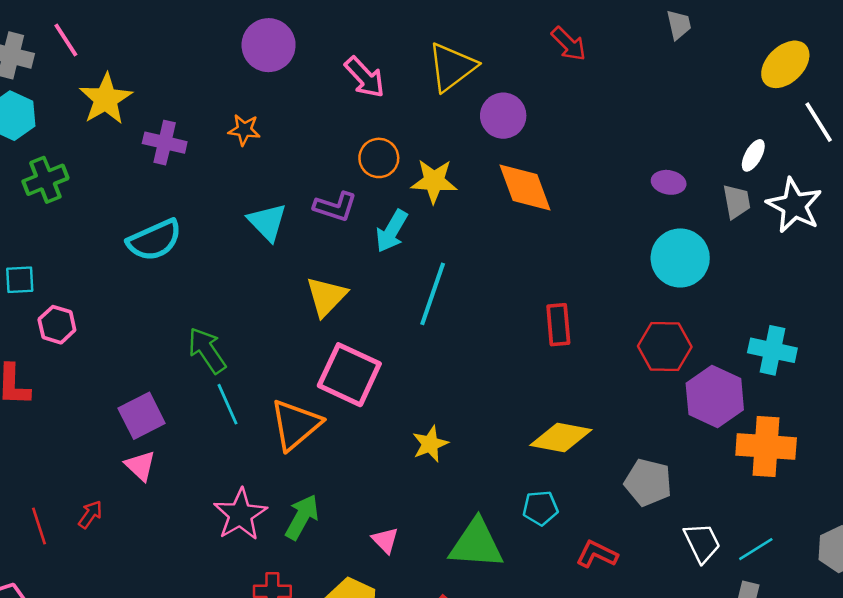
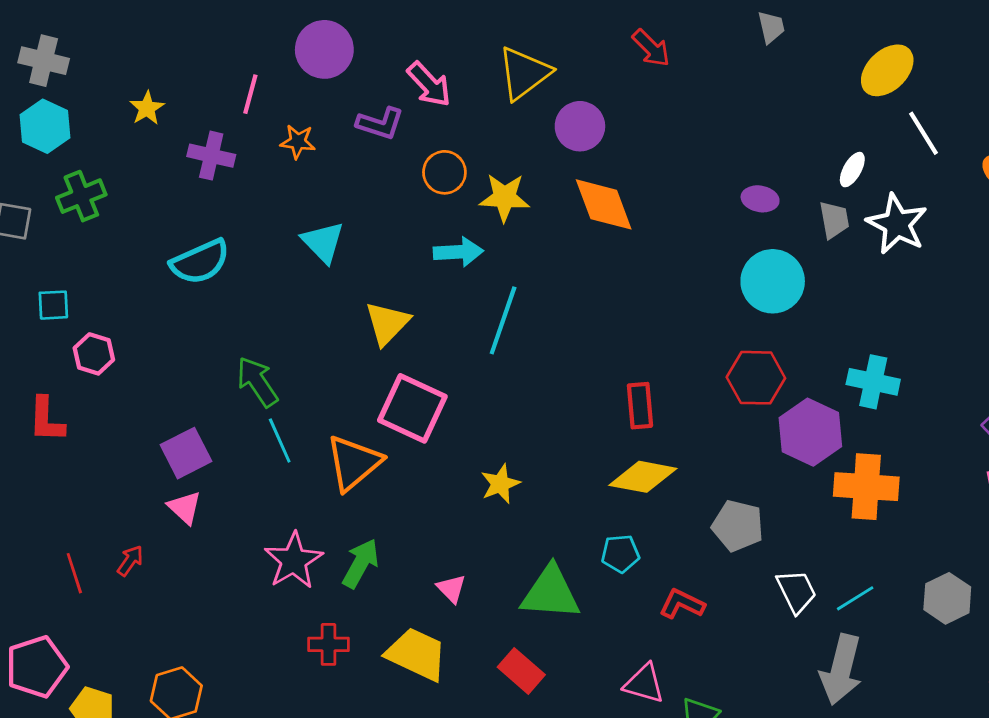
pink line: (66, 40) -> (250, 94), moved, turned 48
yellow star: (106, 99) -> (147, 108), size x0.6
purple L-shape: (335, 207) -> (380, 123), moved
cyan arrow: (392, 231) -> (458, 252), turned -123
red rectangle: (558, 325) -> (640, 406), moved

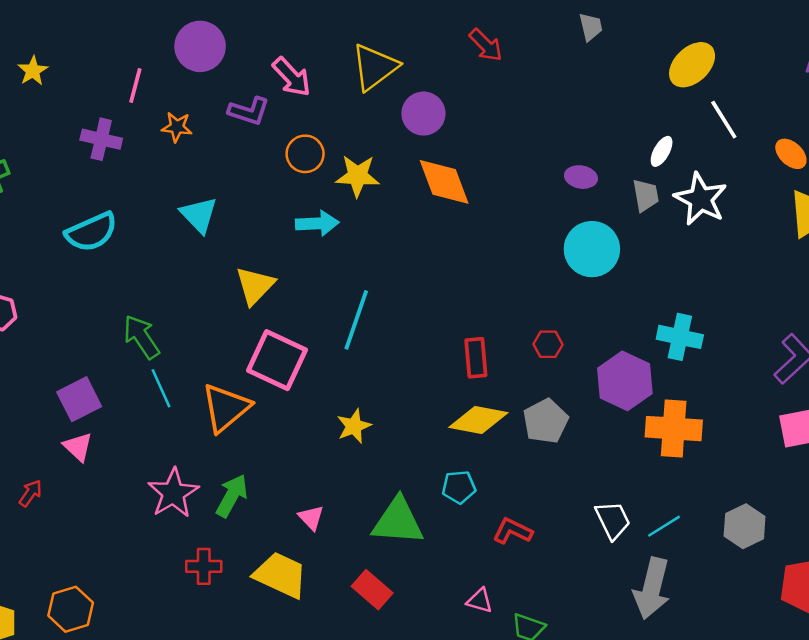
yellow star: (147, 108) -> (33, 71), moved
cyan line: (503, 320) -> (356, 320), moved
red hexagon: (756, 378) -> (548, 344), moved, size x0.6
gray pentagon: (738, 526) -> (546, 421), moved, turned 30
pink triangle: (644, 684) -> (480, 601), size x0.7

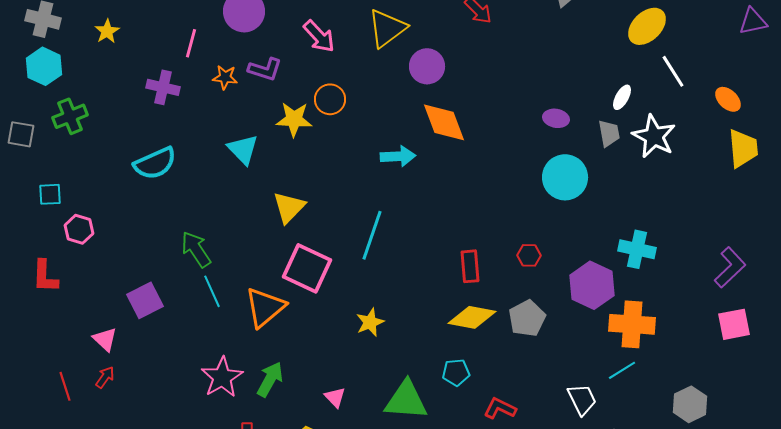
purple L-shape: (249, 111) -> (265, 69), moved
yellow star: (358, 176) -> (294, 119), moved
cyan arrow: (317, 223) -> (398, 156), moved
pink triangle: (78, 447) -> (105, 339), moved
cyan line: (664, 526) -> (622, 370), moved

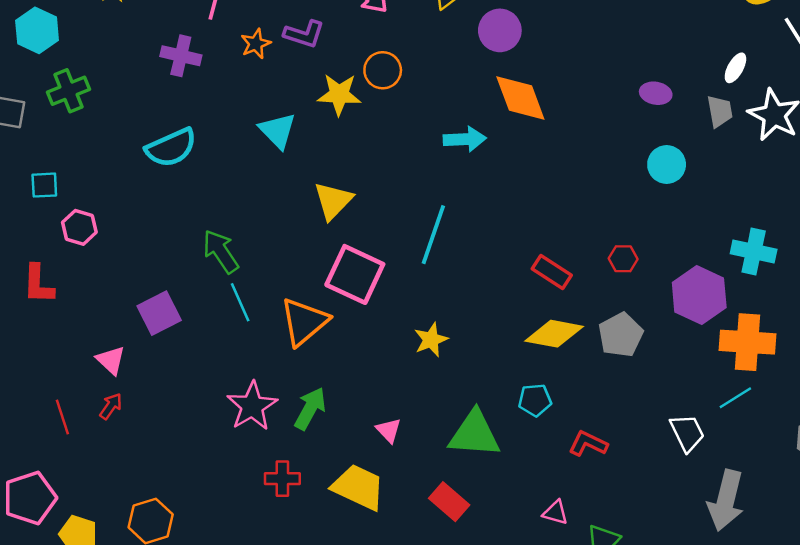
orange star: (225, 77) -> (256, 44), turned -30
cyan circle: (565, 177) -> (667, 165), size x0.7
red rectangle: (470, 266) -> (552, 272), turned -52

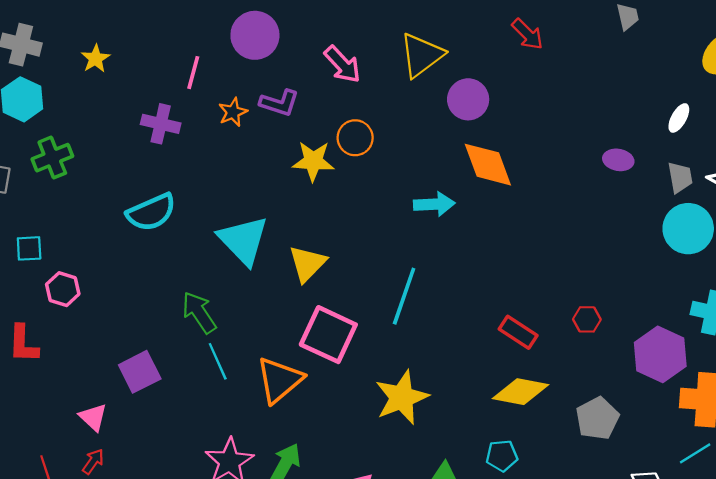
white ellipse: (735, 68) -> (679, 118), moved
cyan triangle: (278, 131) -> (243, 240), moved, size x1.4
cyan circle: (667, 165) -> (688, 229), moved, size x1.4
gray pentagon: (621, 335) -> (597, 418), moved
yellow star: (431, 340) -> (402, 397), size x1.6

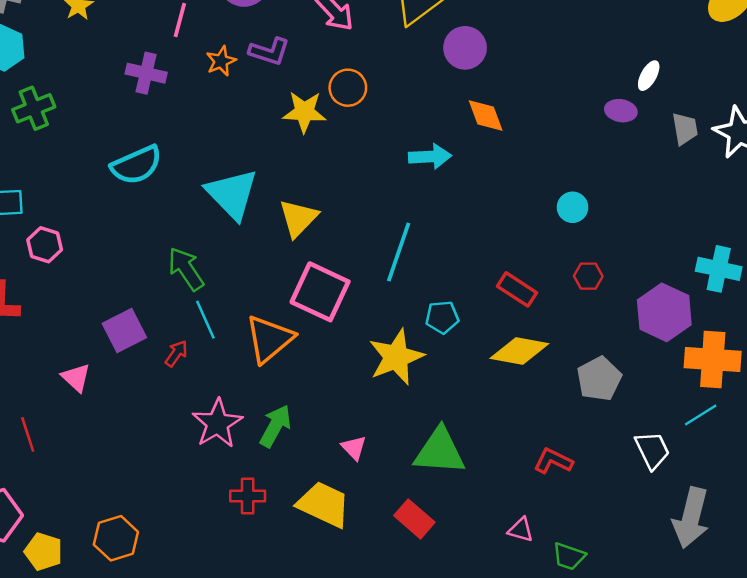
white ellipse: (679, 118) -> (649, 76), moved
orange diamond: (488, 165) -> (486, 115), size x0.7
cyan circle: (688, 229) -> (573, 207), moved, size x0.6
cyan pentagon: (502, 456) -> (442, 317), moved
red arrow: (93, 462) -> (176, 353), moved

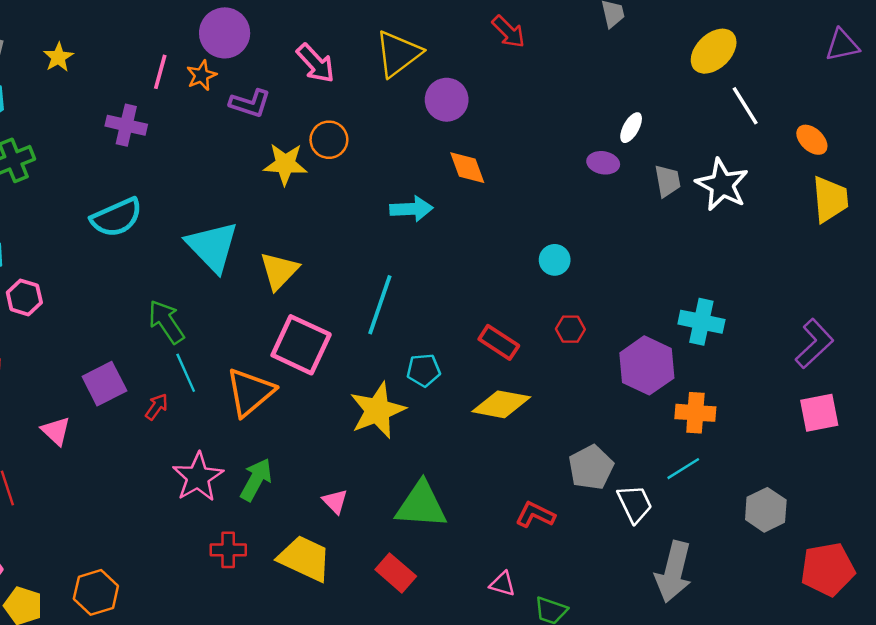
orange star: (221, 61) -> (202, 75), moved
orange cross: (713, 359) -> (695, 413), size x0.7
gray pentagon: (599, 379) -> (591, 467), moved

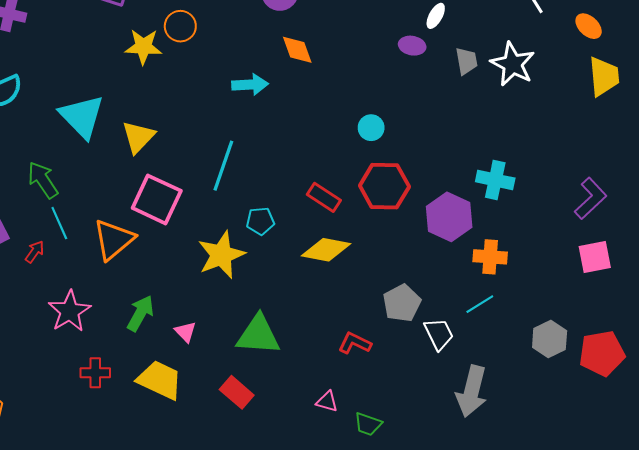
red hexagon: (570, 329) -> (384, 186), size x2.0
green arrow: (256, 480) -> (140, 313), moved
red pentagon: (828, 569) -> (602, 353), moved

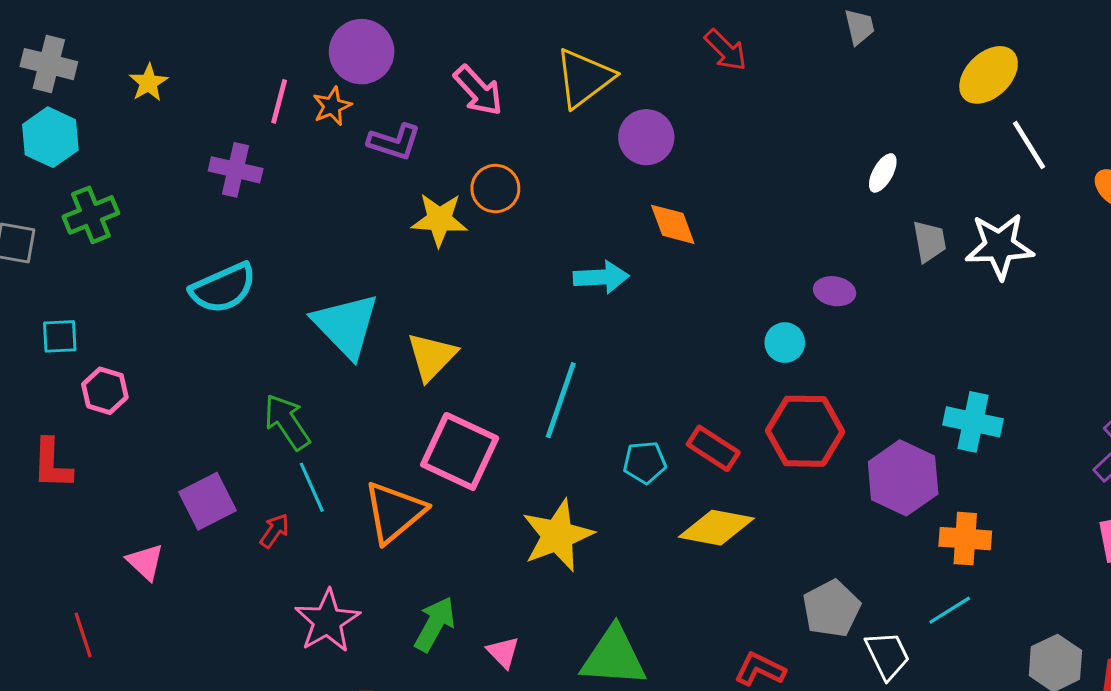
purple ellipse: (412, 46) -> (835, 291), moved
white star: (513, 64) -> (999, 246), turned -30
cyan pentagon: (260, 221) -> (645, 462), moved

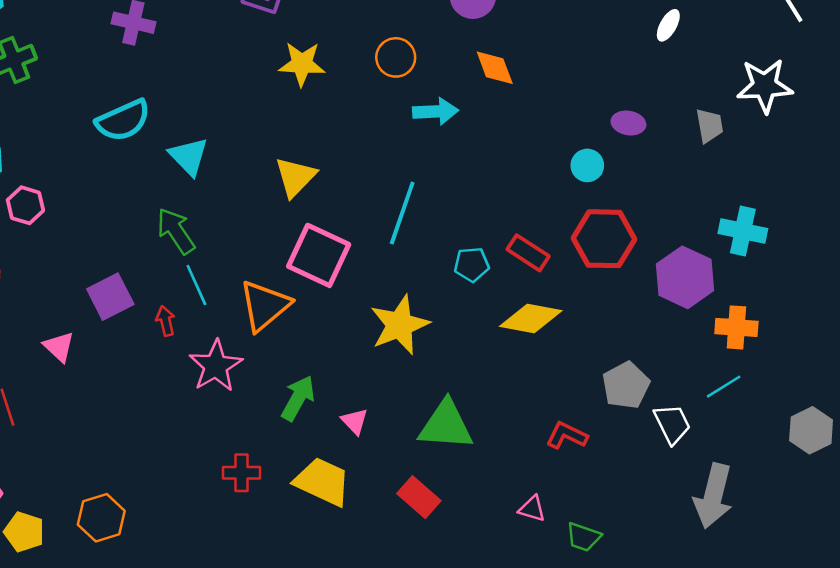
orange circle: (495, 189) -> (396, 57), moved
gray trapezoid: (929, 241) -> (709, 126), moved
cyan triangle: (346, 325) -> (189, 156), moved, size x0.7
red arrow: (274, 531) -> (166, 321), turned -48
pink star: (327, 621) -> (216, 366), moved

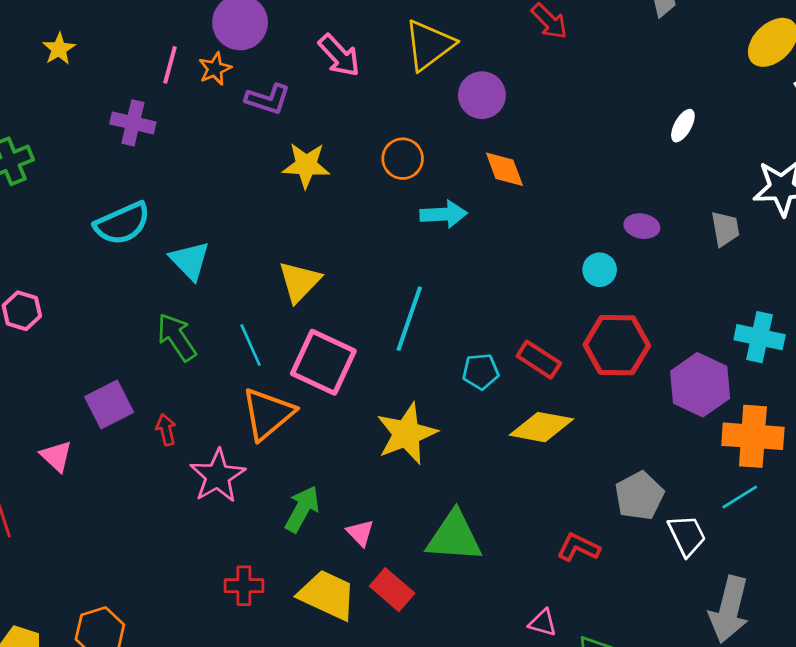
cyan line: (196, 285) -> (251, 345), moved
orange cross: (736, 327) -> (753, 436), size x1.4
red rectangle: (419, 497) -> (392, 590), moved

